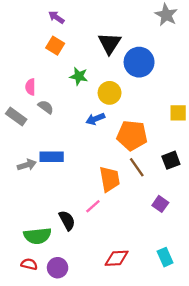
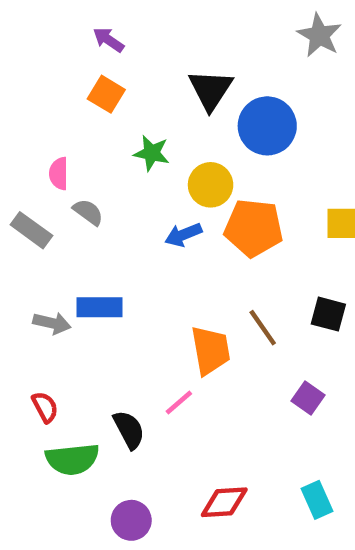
orange pentagon: (132, 135) -> (254, 228), moved
black square: (171, 160) -> (328, 314), turned 36
gray arrow: (27, 165) -> (52, 323), turned 30
red semicircle: (29, 264) -> (45, 407), moved, turned 49
purple circle: (58, 268) -> (131, 520), moved

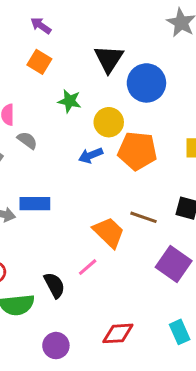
brown line: (263, 328) -> (143, 217), turned -36
orange trapezoid: (211, 350) -> (109, 232), turned -36
purple square: (308, 398) -> (174, 264), size x1.6

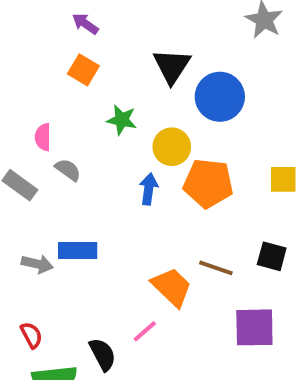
blue arrow: (91, 155) -> (149, 189), turned 120
purple square: (174, 264) -> (254, 327), turned -36

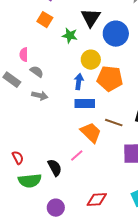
green star: (122, 120) -> (70, 36), moved
blue rectangle: (78, 251) -> (85, 104), moved
gray arrow: (37, 264) -> (40, 96), moved

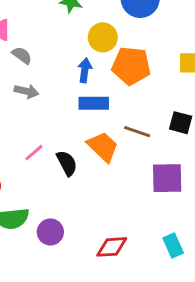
pink line: (77, 156) -> (34, 153), moved
black semicircle: (55, 168) -> (67, 163), moved
purple circle: (56, 208) -> (50, 232), moved

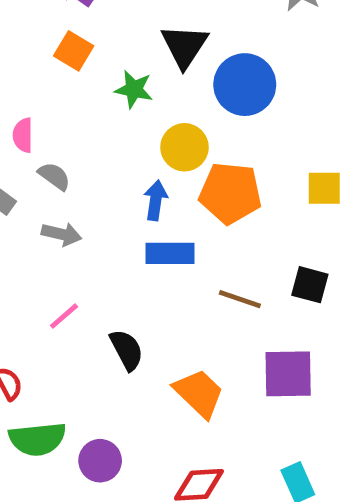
orange trapezoid: (103, 147) -> (199, 393), moved
pink line: (34, 153) -> (64, 316), moved

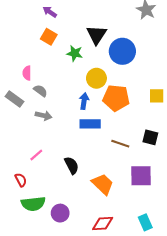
pink line: (64, 316) -> (36, 155), moved

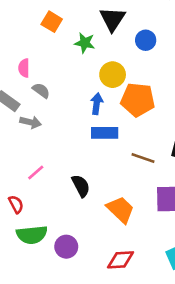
blue circle: (122, 51) -> (146, 40), size x0.6
gray arrow: (44, 116) -> (31, 122), moved

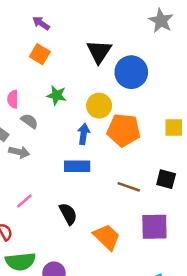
blue circle: (146, 40) -> (131, 72), size x1.6
green star: (85, 43) -> (57, 95), moved
blue rectangle: (105, 133) -> (77, 166), moved

